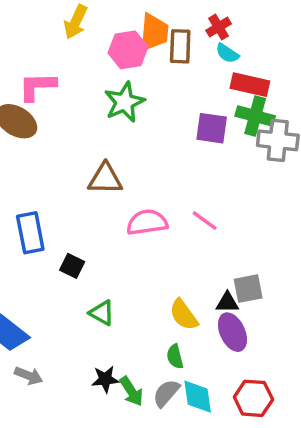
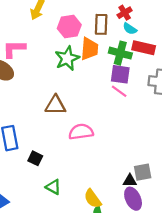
orange trapezoid: (154, 32) -> (89, 49), moved
green cross: (255, 116) -> (120, 53), moved
pink line: (205, 221) -> (119, 91), moved
yellow semicircle: (184, 315) -> (93, 199), moved

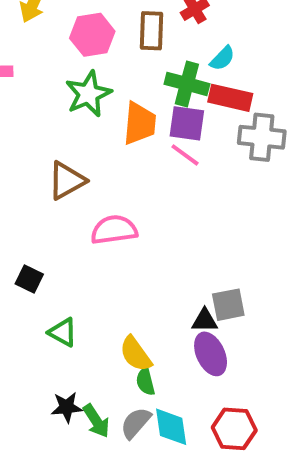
cyan semicircle: (130, 29) -> (222, 58), moved, turned -80
red rectangle: (144, 48) -> (230, 98), moved
orange trapezoid: (89, 49) -> (140, 123), moved
brown triangle: (55, 105) -> (67, 181), turned -30

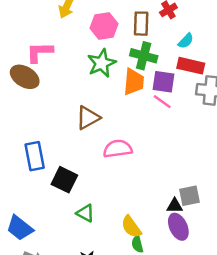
green cross: (187, 84) -> (144, 56), moved
black square: (29, 279) -> (64, 180), size x1.5

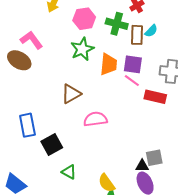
brown rectangle: (141, 24) -> (137, 35), moved
pink L-shape: (40, 52) -> (31, 40), turned 55
green cross: (144, 56) -> (117, 24), moved
red rectangle: (191, 66) -> (155, 97), moved
black square: (64, 180) -> (52, 145), turned 35

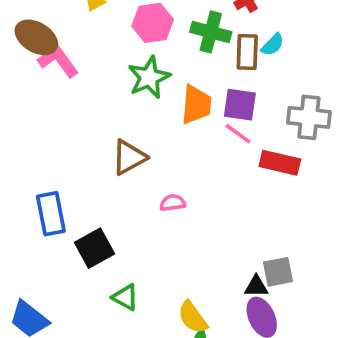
brown ellipse: (19, 60) -> (36, 37), moved
pink semicircle: (95, 119) -> (173, 203), size x0.6

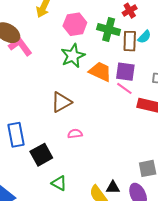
orange trapezoid: (196, 105) -> (100, 72), turned -70
pink semicircle: (173, 203) -> (75, 134), moved
black triangle: (256, 286) -> (113, 187), moved

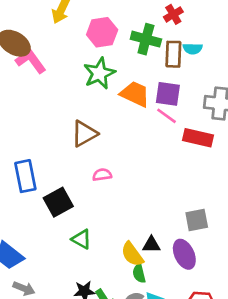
cyan semicircle: (144, 37) -> (193, 49), turned 48

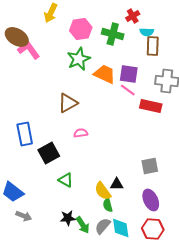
cyan semicircle: (193, 49) -> (147, 32), moved
brown rectangle: (173, 54) -> (153, 46), moved
purple ellipse: (184, 254) -> (151, 200), moved

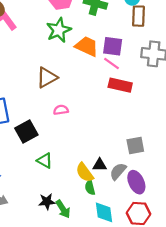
red rectangle: (151, 106) -> (120, 85), moved
gray semicircle: (103, 226) -> (118, 171), moved

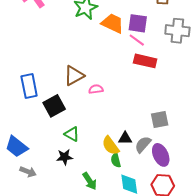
brown triangle: (47, 78) -> (74, 76), moved
pink semicircle: (61, 110) -> (96, 89), moved
black star: (47, 202) -> (65, 157), moved

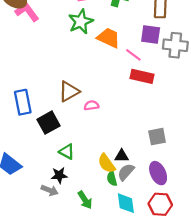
purple square: (138, 23) -> (151, 34), moved
gray semicircle: (143, 145) -> (126, 172), moved
gray arrow: (28, 172) -> (50, 190), moved

